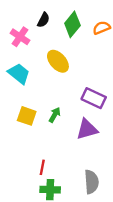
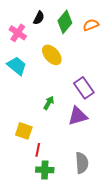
purple rectangle: (94, 98) -> (84, 88), turned 30
yellow square: (27, 116) -> (24, 131), moved

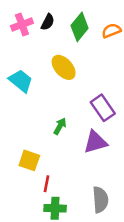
pink cross: (18, 33) -> (22, 25), moved, turned 36

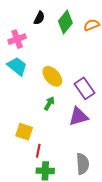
pink cross: (22, 25) -> (17, 39), moved
yellow ellipse: (64, 67) -> (52, 76), moved

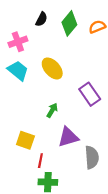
yellow ellipse: (52, 76) -> (52, 68), moved
purple triangle: (78, 117) -> (68, 137), moved
gray semicircle: (82, 164) -> (92, 157), moved

